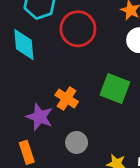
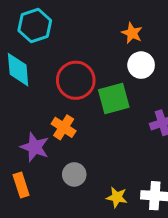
red circle: (78, 29) -> (76, 80), moved
green square: (115, 88) -> (114, 98), moved, turned -36

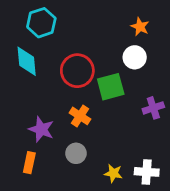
orange star: (132, 33) -> (140, 27), moved
orange cross: (64, 127) -> (80, 116), moved
orange rectangle: (21, 185) -> (29, 163), turned 30

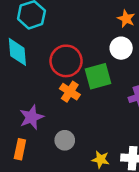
orange cross: (80, 116) -> (70, 92), moved
purple star: (41, 129) -> (31, 117), turned 30

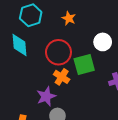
orange star: (126, 19) -> (69, 18), moved
purple star: (31, 117) -> (46, 96), moved

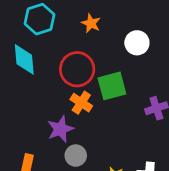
white circle: (103, 42) -> (137, 43), moved

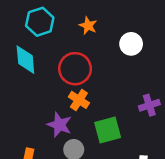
green square: (112, 86) -> (108, 130), moved
purple star: (60, 129) -> (59, 125), turned -30

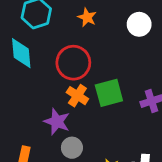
white circle: (131, 44) -> (139, 24), moved
green square: (108, 130) -> (109, 93), moved

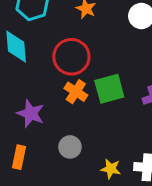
purple star: (57, 122) -> (31, 113), moved

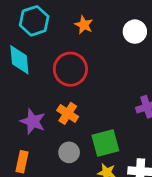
green square: (109, 89) -> (105, 143), moved
orange cross: (76, 92) -> (68, 113), moved

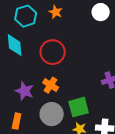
orange star: (84, 25) -> (56, 12), moved
white circle: (135, 32) -> (101, 12), moved
gray circle: (69, 152) -> (52, 114), size x1.5

